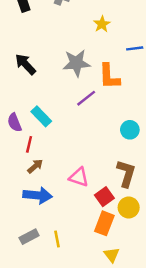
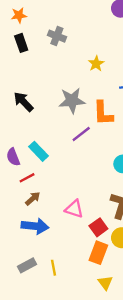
red line: (29, 144) -> (27, 178), turned 49

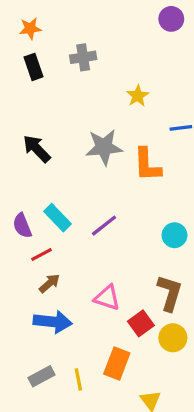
gray cross: (57, 36) -> (83, 57), turned -30
purple line: (81, 134) -> (104, 226), moved
orange rectangle: (98, 253) -> (117, 363), moved

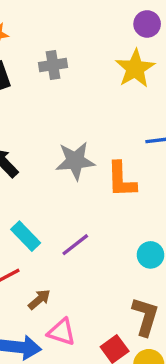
yellow star: (138, 96) -> (135, 68), moved, size x1.6
brown arrow: (49, 283) -> (39, 299), moved
pink triangle: (107, 298) -> (62, 332), moved

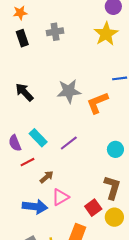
orange L-shape: (121, 180) -> (97, 103), turned 70
pink triangle: (62, 332) -> (60, 197), turned -48

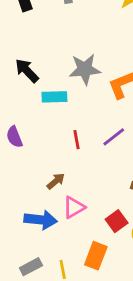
cyan rectangle: (38, 138) -> (54, 97), moved, turned -48
purple line: (69, 143) -> (114, 137), moved
red line: (28, 162) -> (77, 140), moved, turned -72

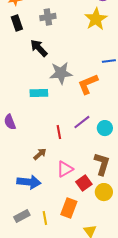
black arrow: (27, 71) -> (39, 48), moved
red line: (77, 140) -> (59, 132), moved
pink triangle: (74, 207) -> (65, 169), moved

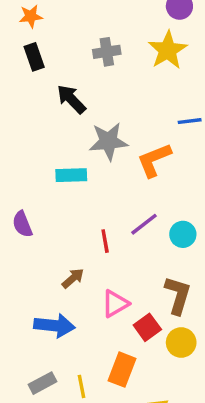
gray cross: (48, 17) -> (107, 52), moved

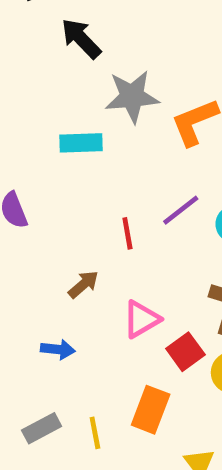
blue arrow: (54, 326) -> (58, 349), size x0.6

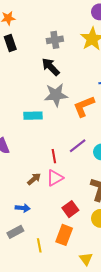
black arrow: (81, 39) -> (51, 67), moved
pink triangle: (141, 319) -> (55, 178), moved
red square: (185, 352) -> (70, 209), moved
gray rectangle: (42, 428) -> (15, 232), moved

